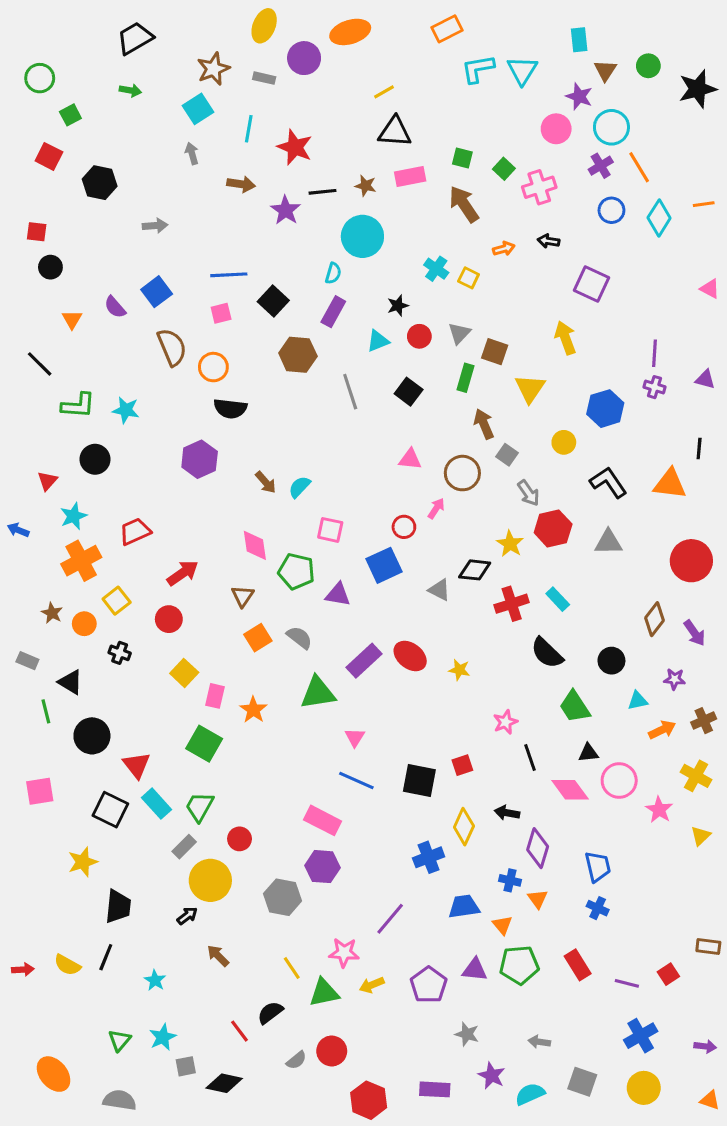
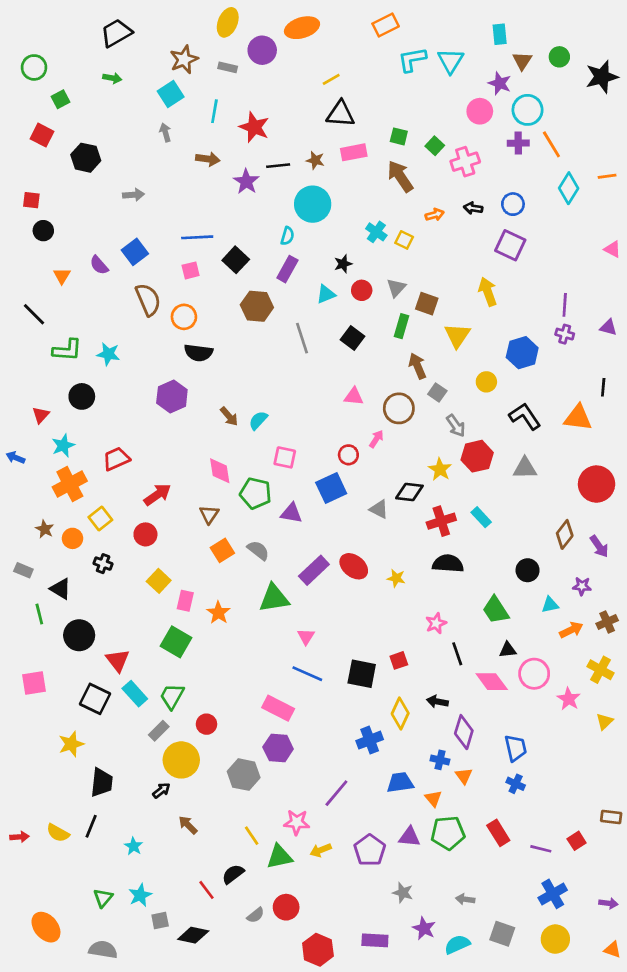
purple cross: (601, 166) -> (518, 143), turned 30
blue circle: (611, 210) -> (513, 204), moved
black semicircle: (547, 653) -> (448, 564), moved, turned 140

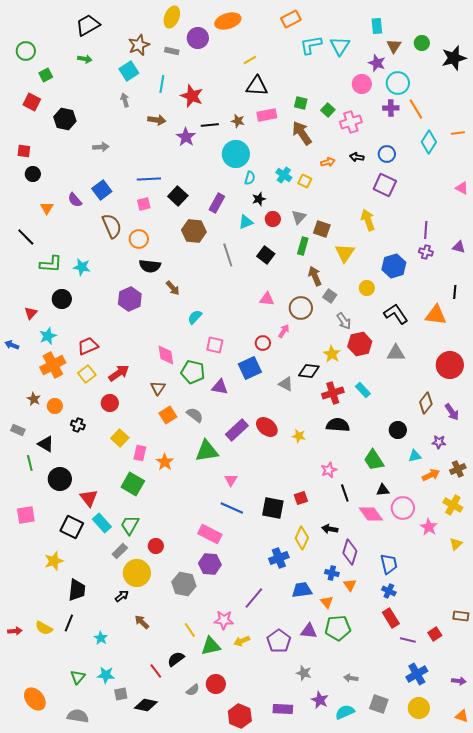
cyan semicircle: (287, 236) -> (250, 178), moved
brown arrow: (229, 416) -> (173, 288), moved
yellow square: (100, 519) -> (87, 374), moved
red rectangle: (498, 833) -> (391, 618), moved
cyan star: (140, 895) -> (106, 675), turned 30

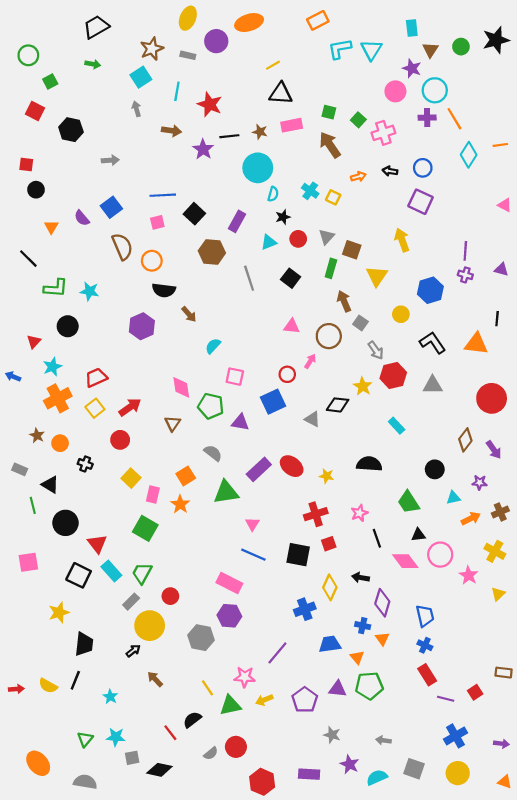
black star: (454, 58) -> (496, 40), moved
red cross: (333, 393) -> (316, 514), moved
orange square: (168, 415) -> (186, 476), moved

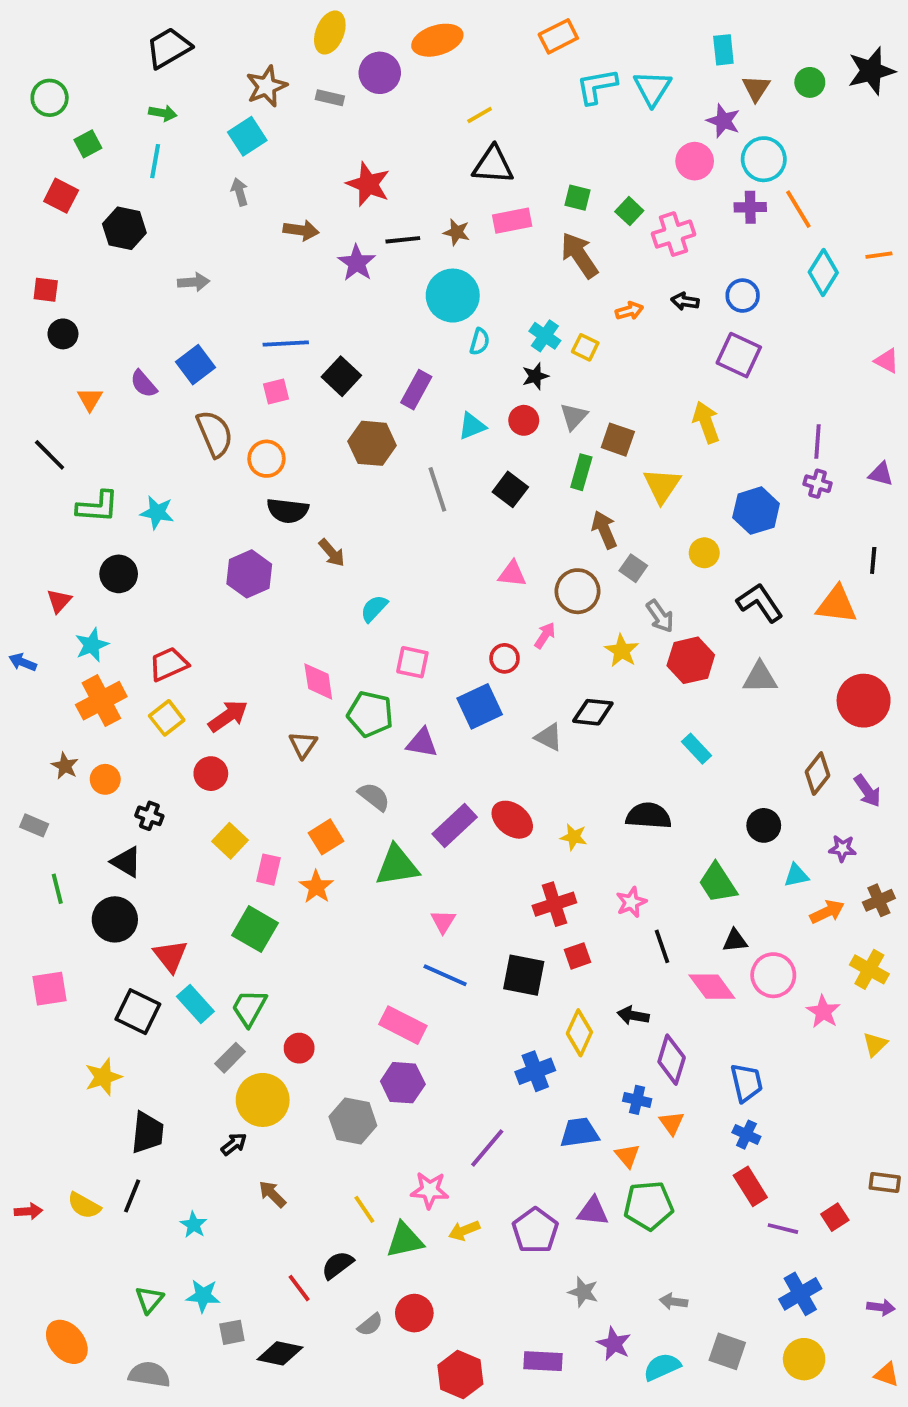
cyan line: (177, 91) -> (155, 161), moved
black star: (283, 217) -> (535, 376), moved
yellow star: (363, 386) -> (622, 651), moved
black triangle: (50, 485) -> (126, 862), moved

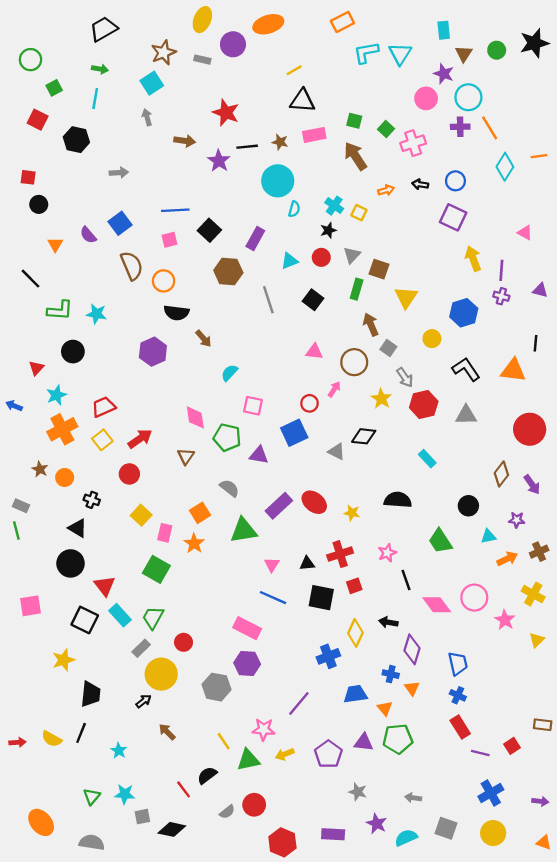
pink triangle: (887, 361) -> (525, 233), moved
yellow arrow: (706, 422) -> (473, 259), moved
green line: (57, 889) -> (16, 530), moved
black triangle: (735, 941) -> (307, 563), moved

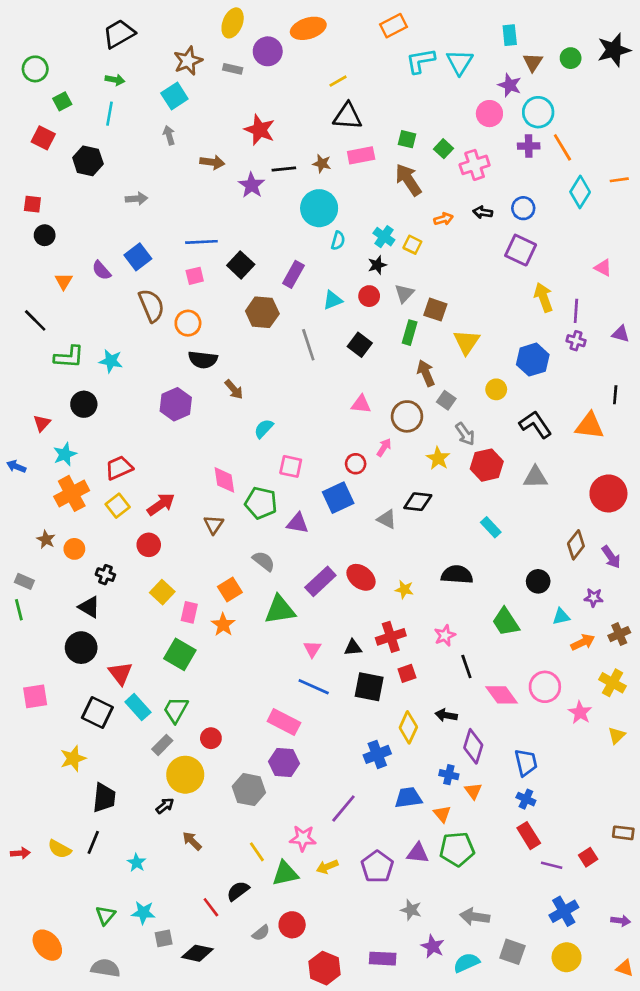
gray arrow: (413, 798) -> (475, 917), size x1.5

